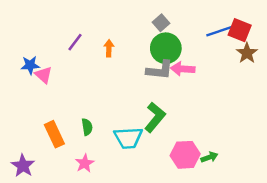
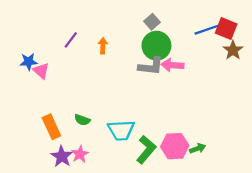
green L-shape: (155, 117) -> (146, 150), moved
green semicircle: (87, 127) -> (82, 120), turned 119
purple star: (23, 166) -> (62, 156), moved

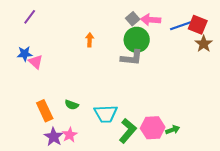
purple line: (71, 40) -> (30, 17), moved
pink arrow: (172, 65) -> (151, 20), moved

